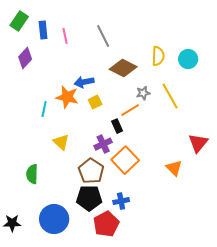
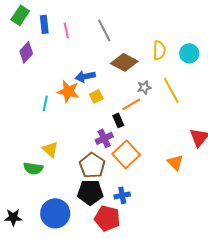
yellow triangle: (61, 142) -> (50, 149), moved
green semicircle: (32, 174) -> (33, 168), turned -84
red pentagon: (106, 224) -> (107, 218), turned -30

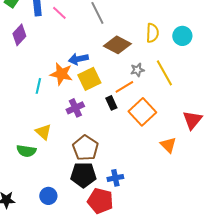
pink line: (66, 30) -> (59, 13), turned -35
yellow square: (96, 96) -> (89, 79), size x1.6
purple cross: (104, 138) -> (75, 108), moved
orange square: (126, 154) -> (142, 112), moved
blue circle: (55, 213) -> (48, 196), size x0.6

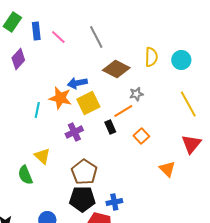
yellow line: (164, 73) -> (188, 104), moved
orange square: (142, 112) -> (141, 136), size x0.6
green semicircle: (26, 151) -> (25, 175), turned 60

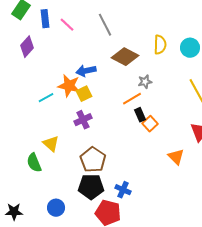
yellow square: (88, 103) -> (84, 94), moved, size x0.7
cyan line: (37, 110) -> (46, 98), turned 49
black rectangle: (110, 127) -> (140, 115), moved
blue cross: (114, 202) -> (123, 190), turned 35

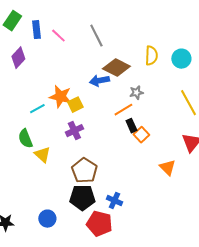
blue arrow: (86, 71) -> (99, 81), moved
green semicircle: (34, 163) -> (25, 139), moved

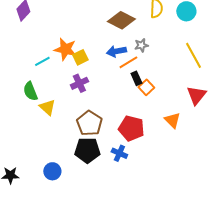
blue arrow: (99, 81) -> (116, 51), moved
red pentagon: (99, 224) -> (131, 128), moved

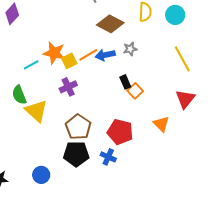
orange line: (128, 62) -> (88, 55), moved
yellow triangle: (47, 107) -> (36, 111), size x1.4

